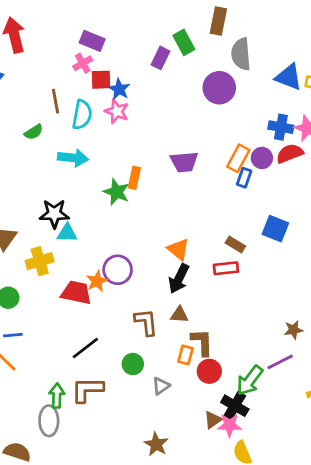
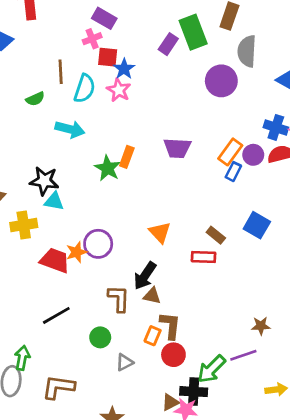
green rectangle: (184, 42) -> (193, 32), size x1.4
black arrow: (179, 279) -> (145, 276), moved
brown L-shape: (87, 390) -> (58, 387), moved
black cross: (235, 406) -> (194, 392), turned -35

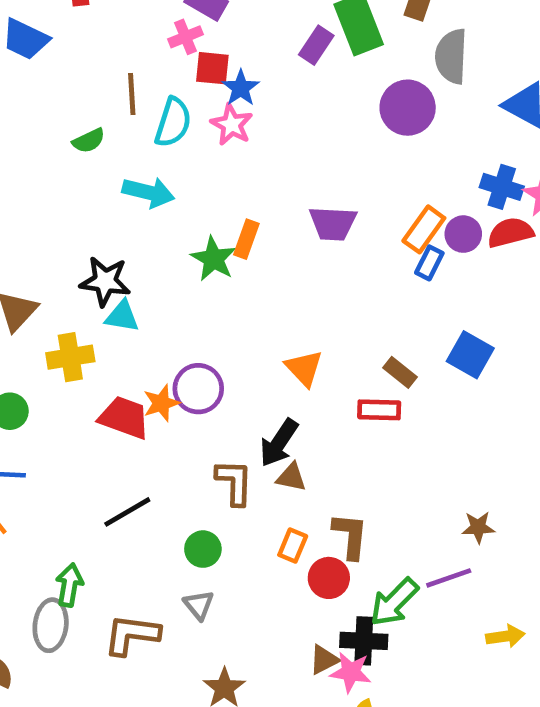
brown L-shape: (170, 326) -> (350, 536), moved
gray triangle: (125, 362) -> (199, 605), moved, turned -42

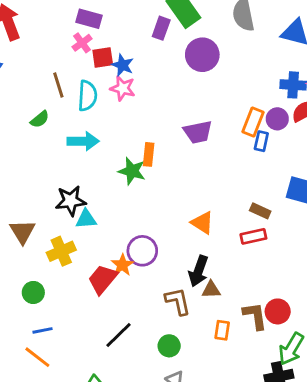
purple circle: (408, 108) -> (202, 55), moved
red trapezoid: (124, 418) -> (103, 279), turned -56
red circle: (329, 578) -> (278, 311), moved

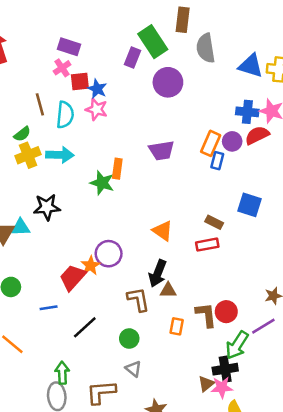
cyan triangle: (86, 219) -> (21, 227), moved
yellow cross: (61, 251) -> (28, 155), moved
blue line: (43, 330) -> (49, 308), moved

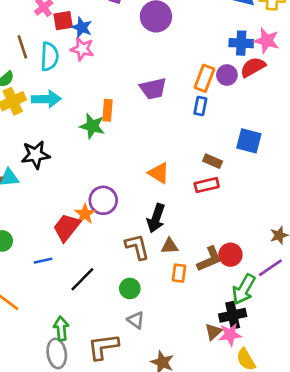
blue rectangle: (217, 161) -> (200, 106), moved
brown triangle: (168, 290) -> (170, 246), moved
brown L-shape: (206, 315) -> (209, 259), turned 76

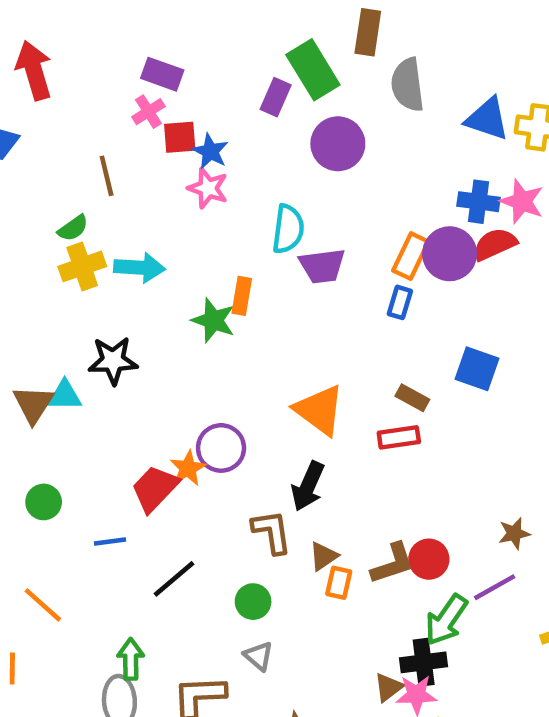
cyan semicircle: (49, 57) -> (288, 229), moved
purple circle: (227, 75) -> (450, 254), size x1.5
orange triangle: (159, 173) -> (319, 410), size x1.4
brown triangle: (170, 246) -> (323, 556), moved, turned -36

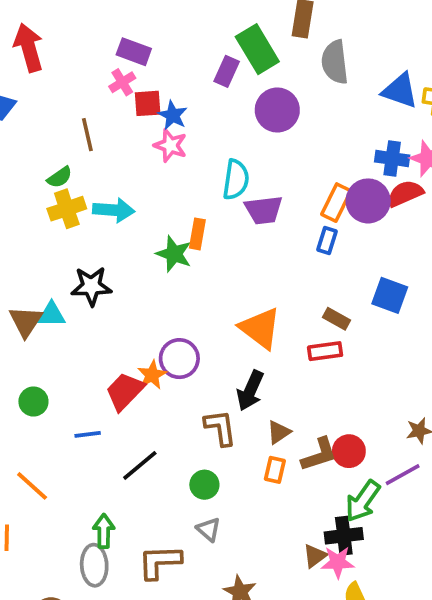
brown triangle: (323, 556) -> (279, 432), moved

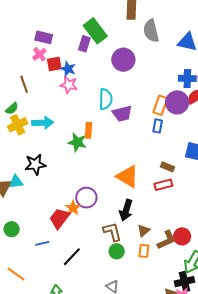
green rectangle: (257, 49) -> (95, 31), moved
purple rectangle: (227, 71) -> (84, 44), moved
green circle: (204, 485) -> (117, 251), moved

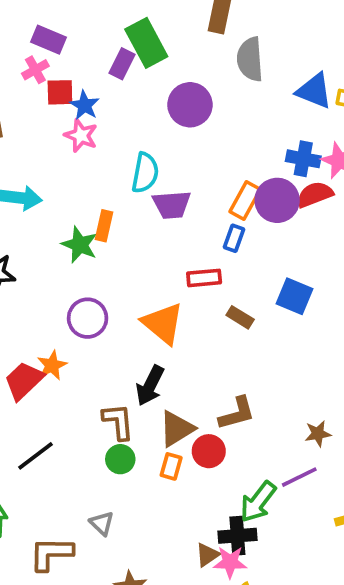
red rectangle: (163, 185) -> (204, 278), moved
purple circle: (86, 198) -> (88, 318), moved
brown triangle: (144, 231) -> (177, 429), size x1.5
red circle: (182, 236) -> (209, 451), moved
brown L-shape: (166, 240) -> (237, 413), moved

